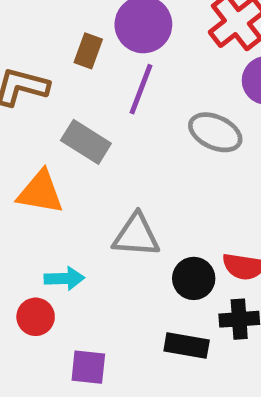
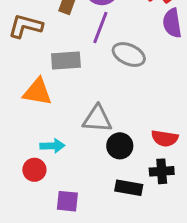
gray ellipse: (215, 132) -> (129, 55), moved
gray rectangle: (86, 142) -> (66, 60), turned -36
black circle: (194, 278) -> (120, 146), moved

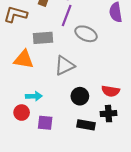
gray triangle: (97, 119) -> (65, 65), moved, turned -30
purple square: (67, 201) -> (45, 123), moved

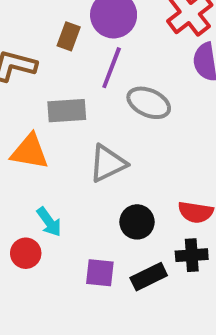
cyan arrow: (34, 96) -> (49, 222), turned 56
purple square: (45, 123) -> (100, 273), moved
black rectangle: (86, 125) -> (149, 277), turned -36

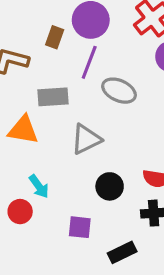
black rectangle: (149, 277) -> (122, 252), moved

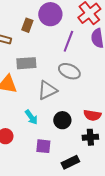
purple line: (89, 62) -> (68, 41), moved
gray ellipse: (119, 91) -> (69, 71), moved
cyan arrow: (39, 186) -> (31, 117), moved

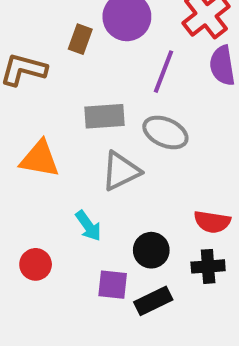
gray rectangle: (26, 63) -> (105, 116), moved
black circle: (62, 120) -> (151, 250), moved
black rectangle: (70, 162) -> (153, 301), moved

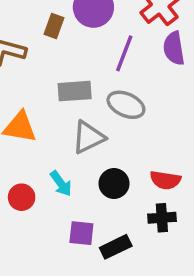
black circle: (151, 250) -> (114, 184), moved
red circle: (36, 264) -> (22, 197), moved

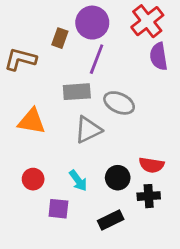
purple line: (124, 53) -> (97, 59), moved
cyan arrow: (61, 184) -> (78, 180), moved
black circle: (114, 184) -> (118, 178), moved
purple square: (81, 233) -> (58, 209), moved

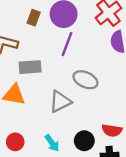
brown rectangle: (60, 38) -> (34, 18), moved
gray rectangle: (77, 92) -> (30, 67), moved

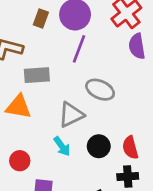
red semicircle: (112, 130) -> (130, 148), turned 66
black circle: (84, 141) -> (99, 146), moved
cyan arrow: (52, 143) -> (62, 146), moved

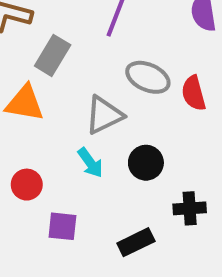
gray rectangle: (37, 75) -> (53, 55), turned -55
red semicircle: (130, 148) -> (194, 93), moved

